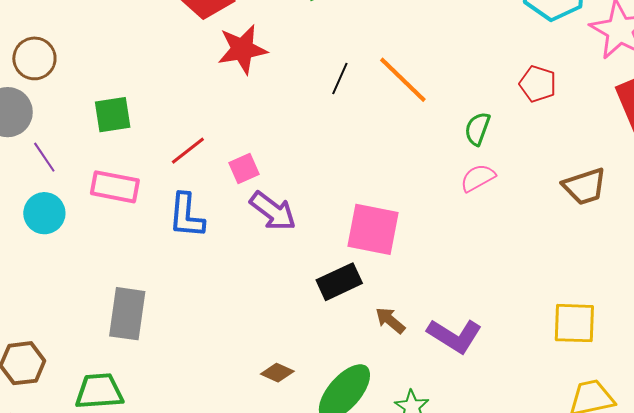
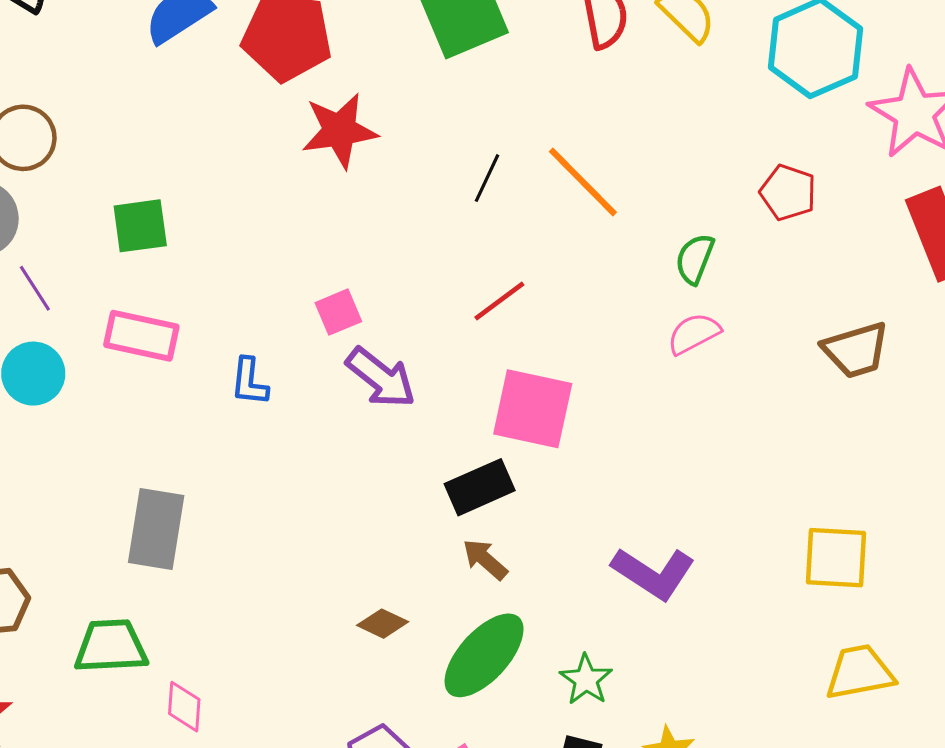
red line: (188, 151) -> (499, 301), moved
blue L-shape: (186, 216) -> (249, 382), size x0.7
brown arrow: (390, 320) -> (485, 559), moved

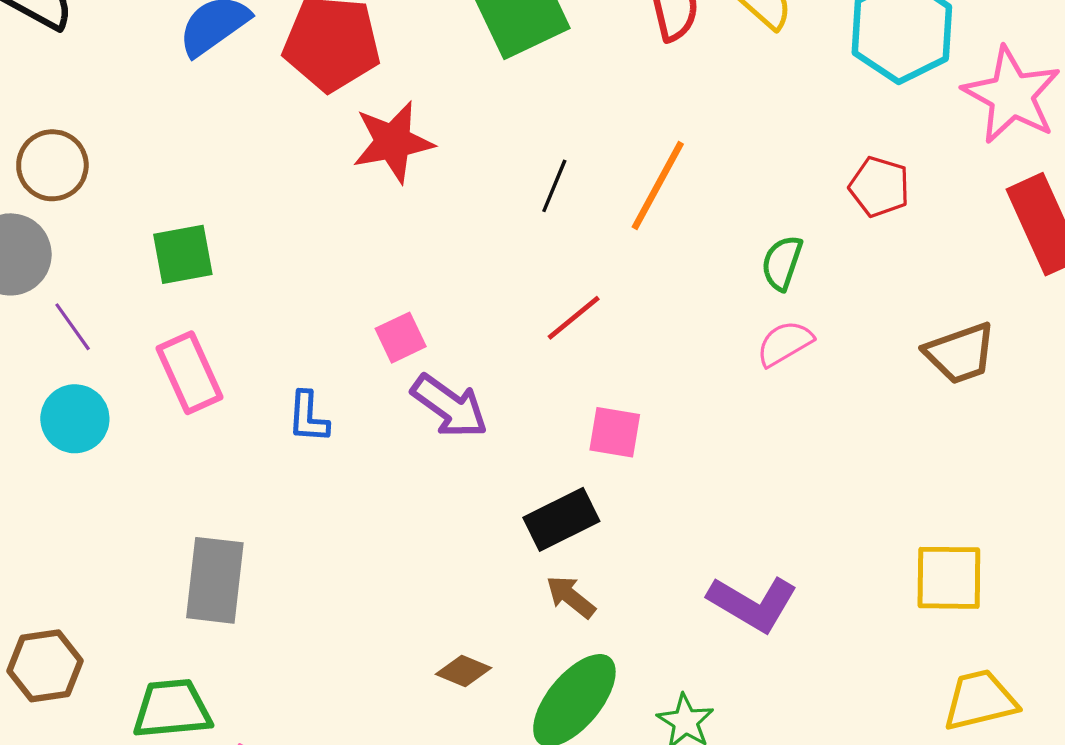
orange line: (583, 182) -> (658, 185), turned 76
pink rectangle: (141, 336) -> (189, 373), turned 56
pink square: (533, 409) -> (615, 432), size x0.6

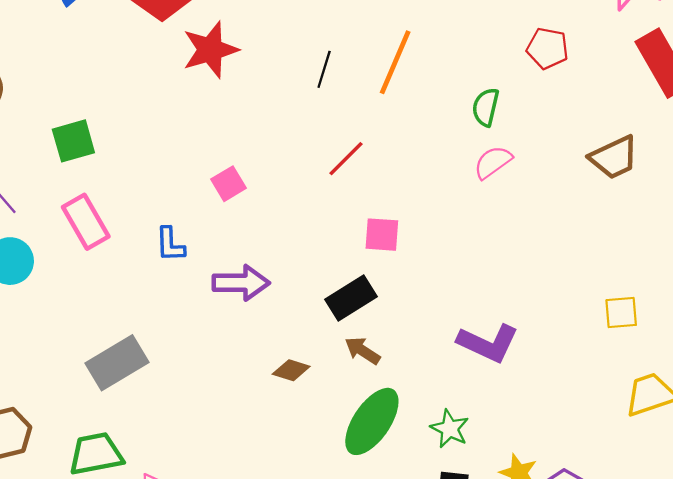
purple arrow: (450, 406) -> (241, 283), moved, turned -30
yellow square: (949, 578) -> (621, 313), size x0.7
gray rectangle: (215, 580) -> (117, 363), turned 58
brown diamond: (464, 671) -> (291, 370), moved

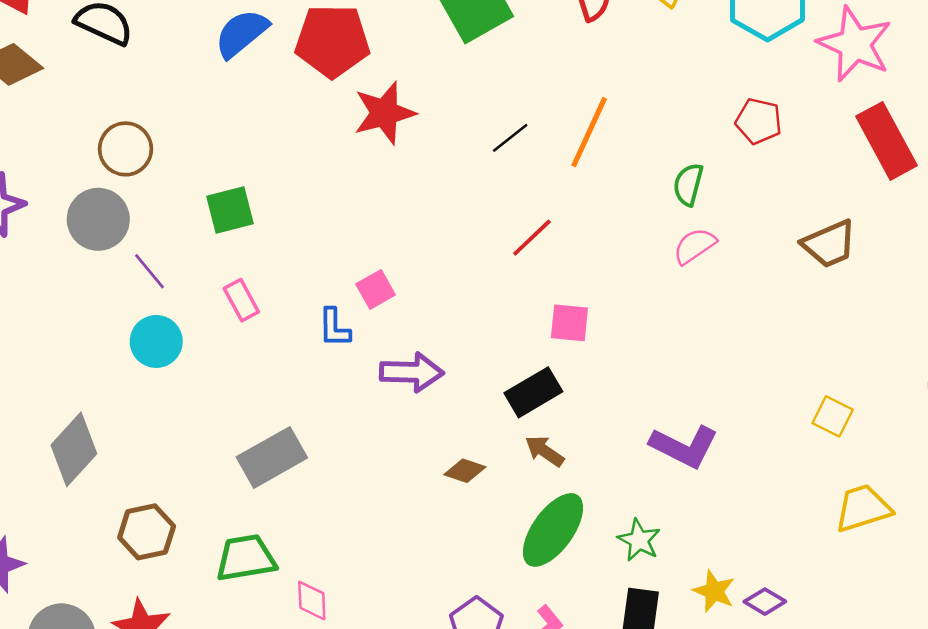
black line: (324, 69) -> (510, 138), turned 33
pink square: (228, 184) -> (376, 289), moved
pink rectangle: (86, 222) -> (241, 300), size x0.7
yellow square: (621, 313) -> (833, 416), turned 30

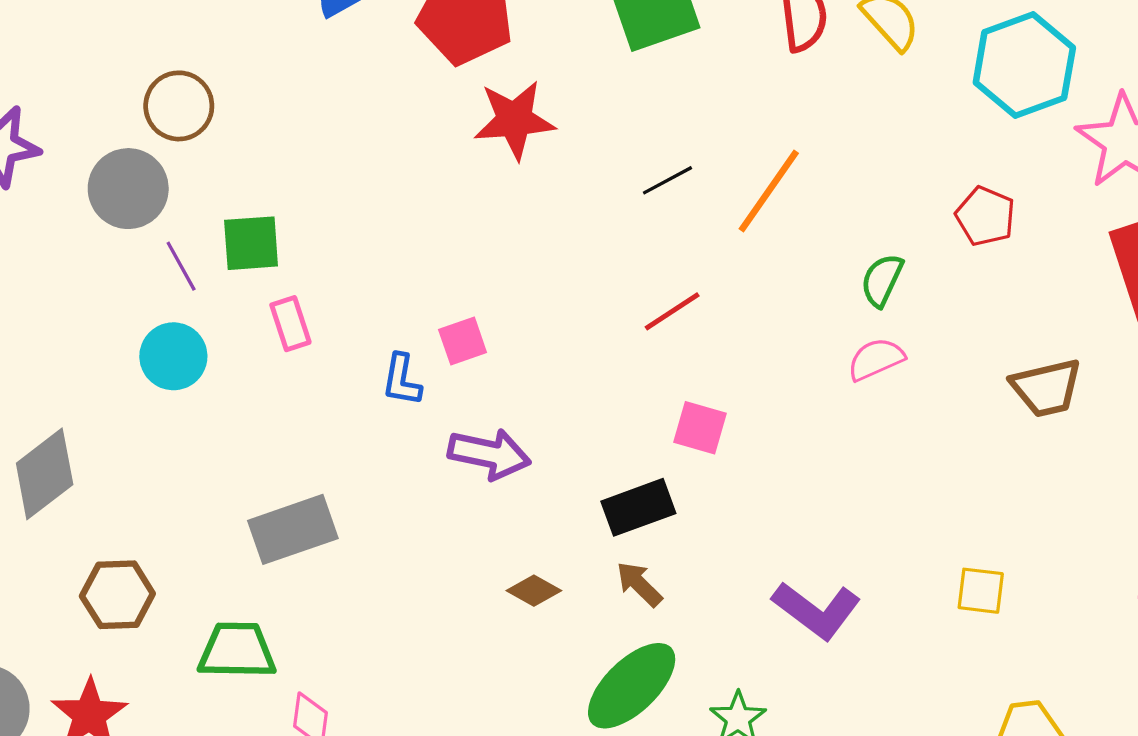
green square: (230, 210) -> (251, 243), moved
yellow square: (833, 416) -> (981, 591), moved, turned -30

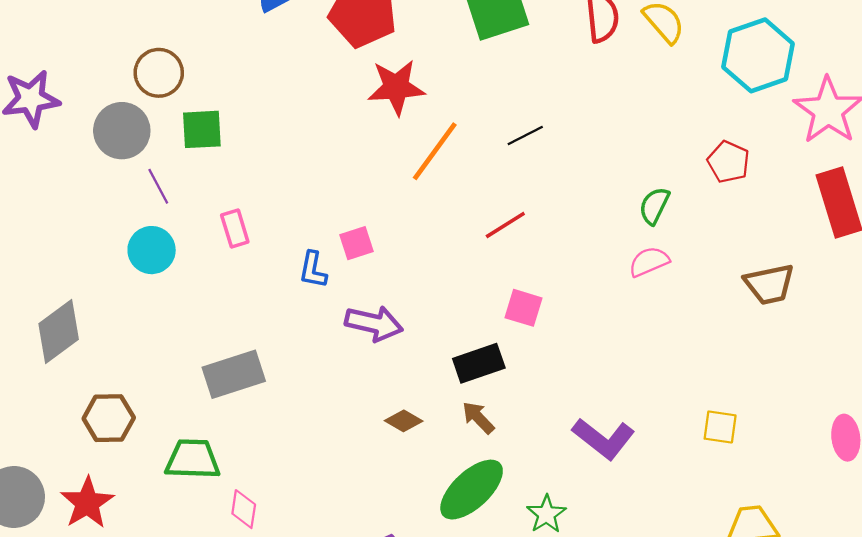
black line: (667, 180) -> (525, 135), moved
orange line: (769, 191) -> (435, 151), moved
green square: (251, 243) -> (202, 129), moved

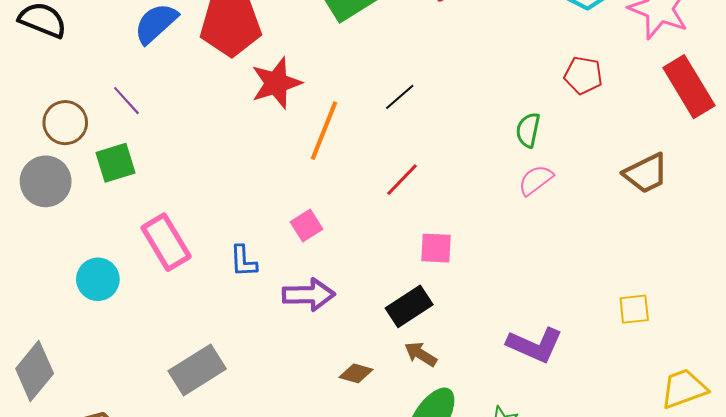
purple line: (158, 186) -> (126, 101), moved
pink rectangle: (235, 228) -> (166, 242), size x1.6
pink square: (356, 243) -> (307, 225), moved

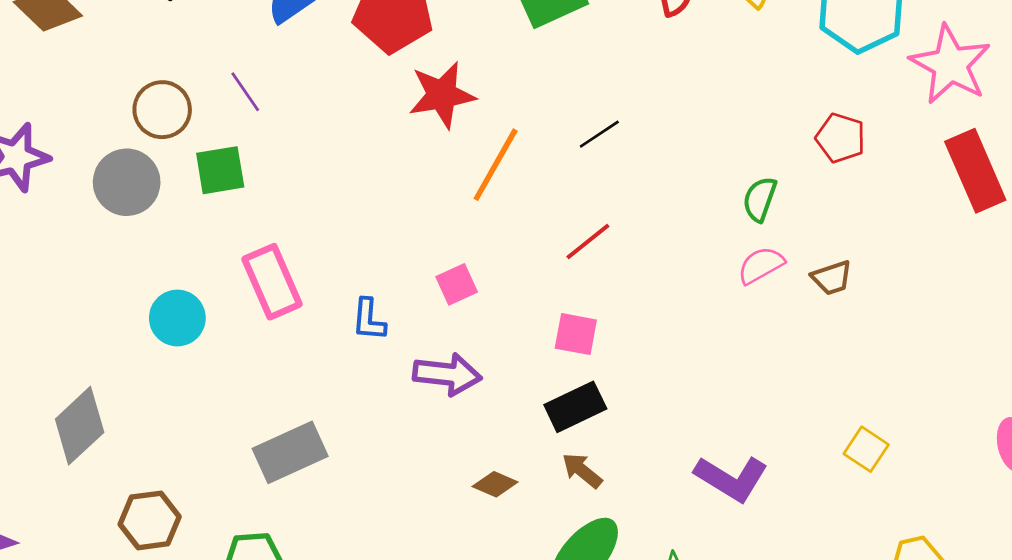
brown trapezoid: (646, 173) -> (832, 278), moved, size x0.7
pink square: (436, 248) -> (576, 334), moved
yellow square: (634, 309) -> (866, 449), turned 32

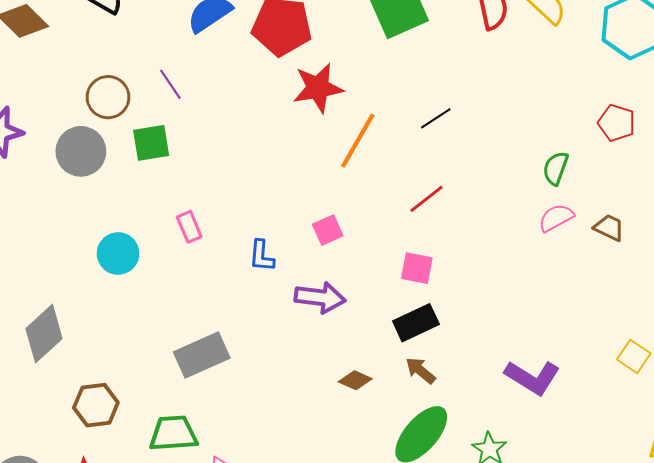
brown trapezoid: (832, 278) -> (609, 228), turned -136
pink rectangle: (272, 282) -> (189, 227), size x0.6

